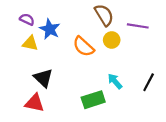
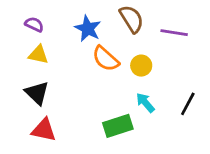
blue star: (50, 29) -> (88, 29), moved
yellow circle: (112, 40) -> (141, 66), moved
black triangle: (43, 78) -> (37, 93), moved

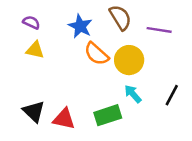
yellow circle: (141, 66) -> (129, 60), size x1.5
black triangle: (37, 93) -> (34, 111), moved
red triangle: (44, 130) -> (64, 119), moved

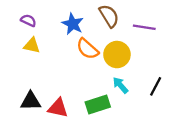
black triangle: (34, 111) -> (31, 101), turned -45

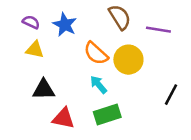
blue star: (73, 24) -> (65, 25), moved
cyan arrow: (120, 85) -> (98, 85), moved
black triangle: (31, 101) -> (44, 90), moved

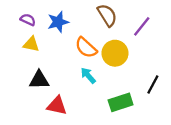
blue star: (65, 25) -> (58, 22), turned 30
purple line: (158, 30) -> (142, 26), turned -60
green rectangle: (107, 115) -> (121, 102), moved

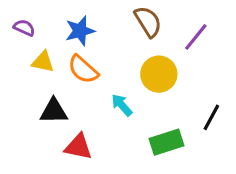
purple semicircle: (28, 20) -> (24, 28), moved
orange semicircle: (86, 48) -> (83, 69), moved

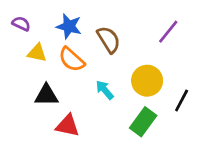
brown semicircle: (148, 22) -> (109, 40), moved
blue star: (80, 31) -> (69, 26), turned 30
yellow circle: (159, 74) -> (147, 81), moved
green rectangle: (167, 142) -> (143, 122), turned -36

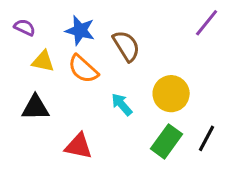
purple line: (168, 32) -> (207, 23), moved
black triangle: (46, 95) -> (35, 108), moved
black line: (182, 101) -> (207, 138), moved

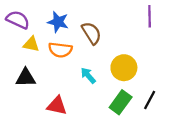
purple line: (207, 23) -> (150, 16), turned -40
purple semicircle: (25, 27) -> (18, 20), size x1.5
orange semicircle: (83, 69) -> (60, 50), turned -35

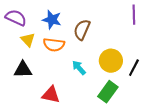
brown semicircle: (92, 33) -> (82, 30), turned -125
yellow triangle: (31, 44) -> (28, 40), turned 35
black line: (150, 100) -> (134, 68), moved

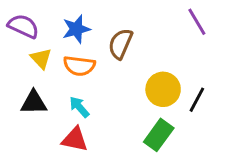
purple line: (134, 15) -> (197, 22), turned -30
blue star: (52, 20) -> (76, 29), turned -30
cyan arrow: (79, 68) -> (79, 107), moved

